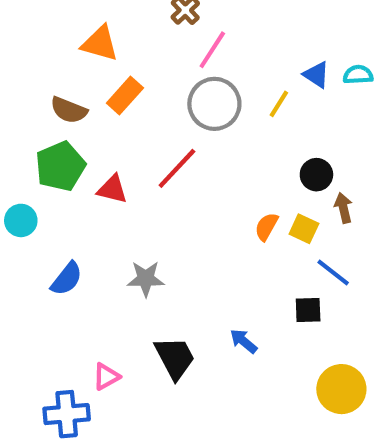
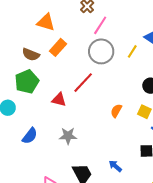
red triangle: (112, 189) -> (59, 100), moved
orange semicircle: (266, 227) -> (116, 111), moved

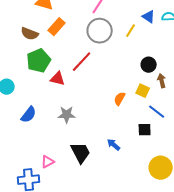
green pentagon: (27, 82) -> (39, 61), moved
orange semicircle: (116, 111) -> (120, 99), moved

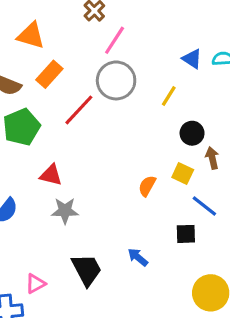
yellow line: (131, 31) -> (169, 96), moved
red line: (82, 62) -> (79, 110), moved
red triangle: (58, 79) -> (51, 175), moved

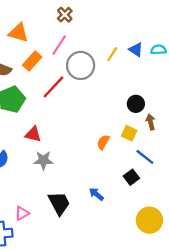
pink line: (115, 40) -> (59, 45), moved
yellow line: (169, 96) -> (112, 54), moved
black square: (186, 234) -> (131, 177), turned -35

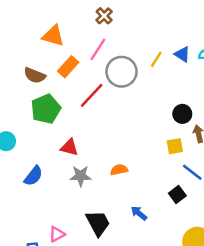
yellow square: (129, 133) -> (175, 146), turned -35
orange semicircle: (103, 142) -> (119, 170), moved, turned 49

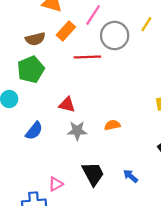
brown semicircle: (35, 75) -> (35, 39), turned -36
red line: (92, 95) -> (87, 57), turned 45
green pentagon: (46, 109) -> (31, 70), moved
blue arrow: (139, 213) -> (130, 176), moved

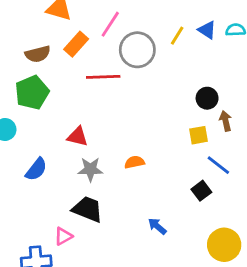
black trapezoid: (93, 174) -> (88, 209), moved, turned -40

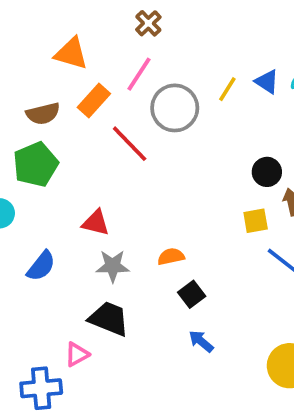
red line: (103, 77) -> (130, 144), turned 48
black square: (201, 191) -> (192, 294), moved

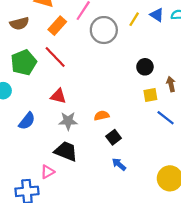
brown semicircle: (43, 114) -> (19, 24), moved
red line: (130, 144) -> (55, 57), moved
black circle: (267, 172) -> (145, 67), moved

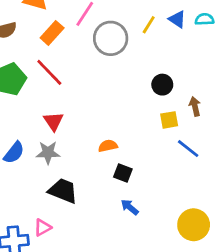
red triangle: (58, 96) -> (53, 121), turned 42
gray star: (68, 121) -> (48, 153), moved
black square: (114, 137) -> (123, 173), turned -32
pink triangle: (47, 172) -> (43, 227), moved

